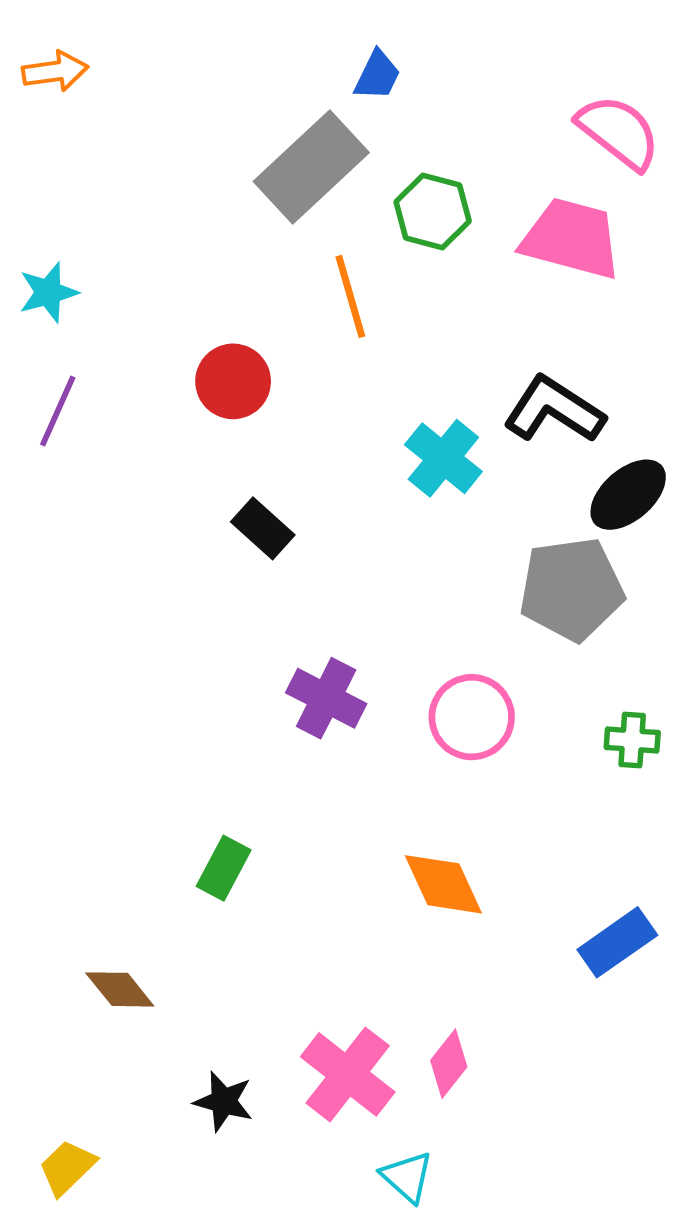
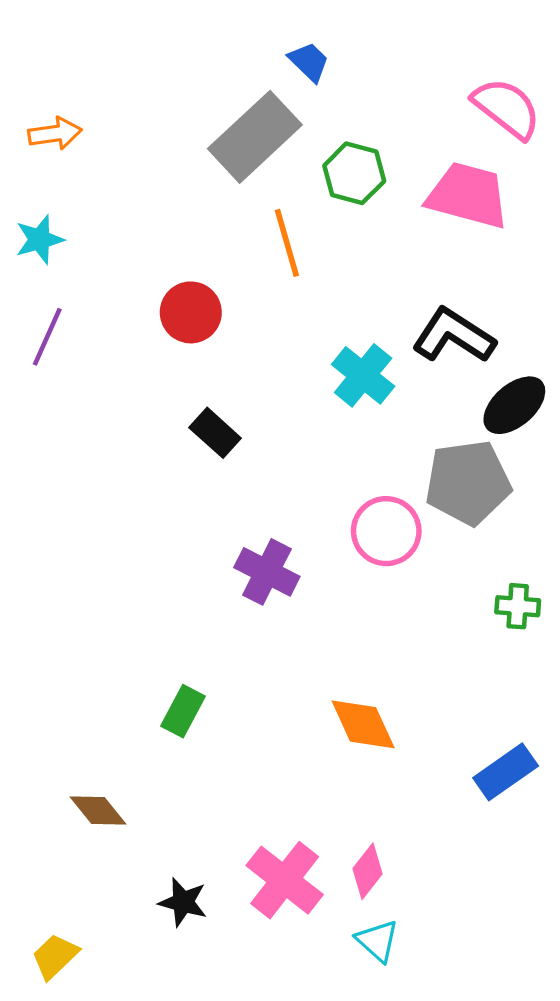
orange arrow: (55, 71) -> (55, 134), moved
blue trapezoid: (377, 75) -> (309, 62), turned -72
pink circle: (472, 717) -> (386, 531), moved
cyan triangle: (407, 1177) -> (377, 941), moved

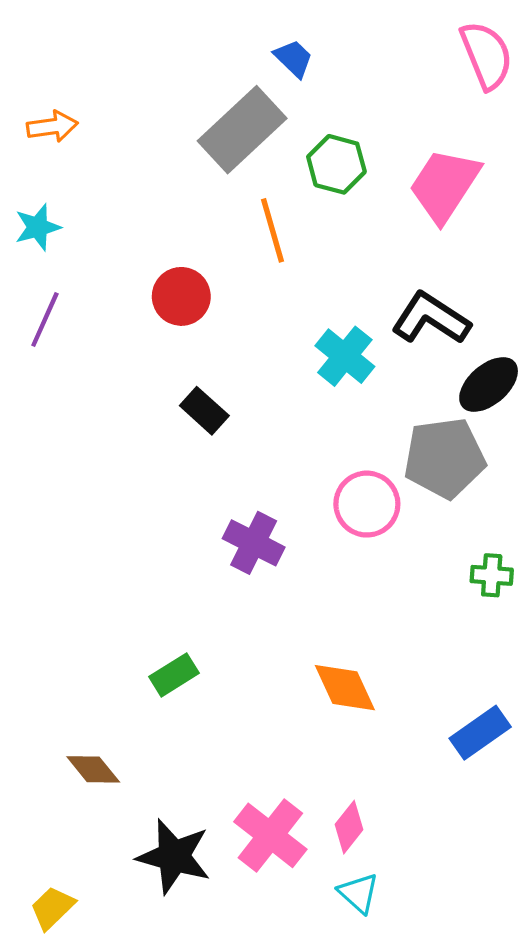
pink semicircle: (507, 108) -> (486, 55), moved, turned 30
pink trapezoid: (468, 195) -> (444, 185), turned -72
green rectangle: (183, 711) -> (174, 675), turned 30
black star: (183, 902) -> (174, 856), size x1.6

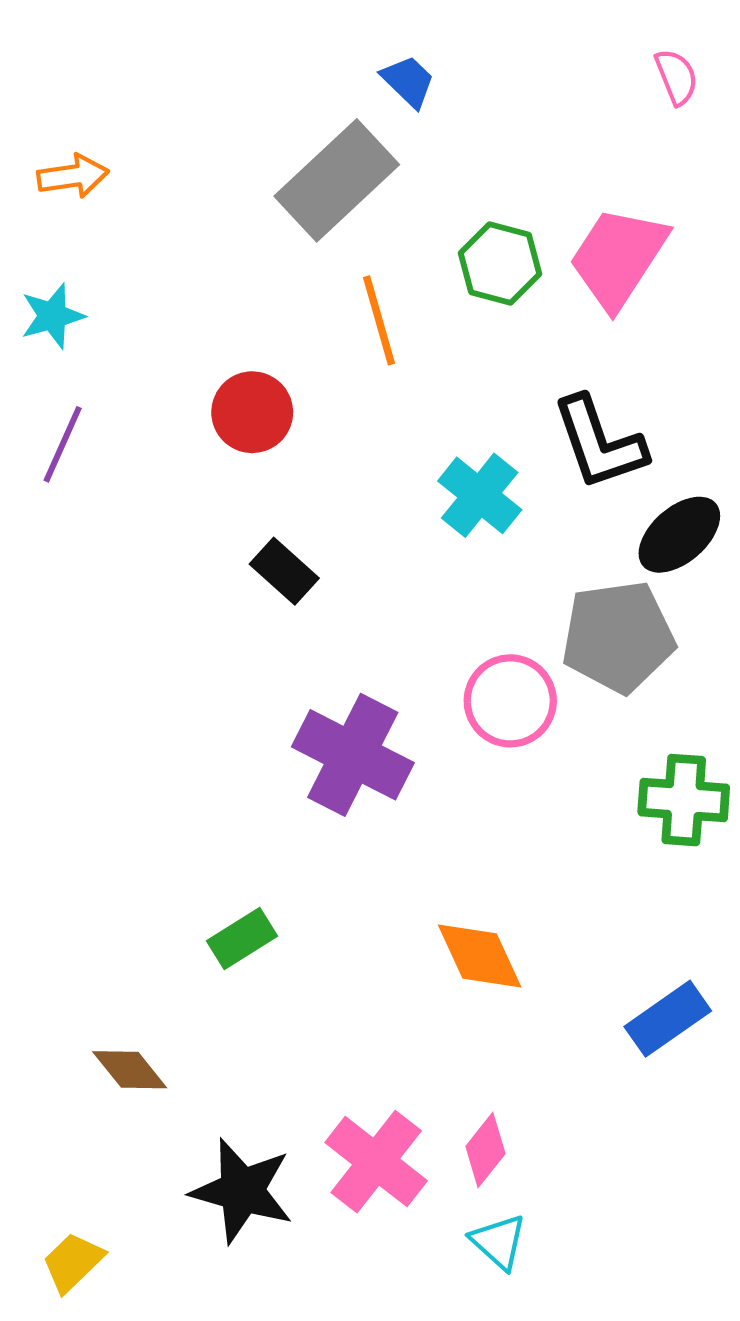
pink semicircle: (486, 55) -> (676, 77), size x0.6
green hexagon: (336, 164) -> (500, 264), moved
black L-shape: (431, 318) -> (599, 443), turned -142
purple cross: (254, 543) -> (353, 755), size x1.4
green cross: (492, 575) -> (684, 800), size x1.5

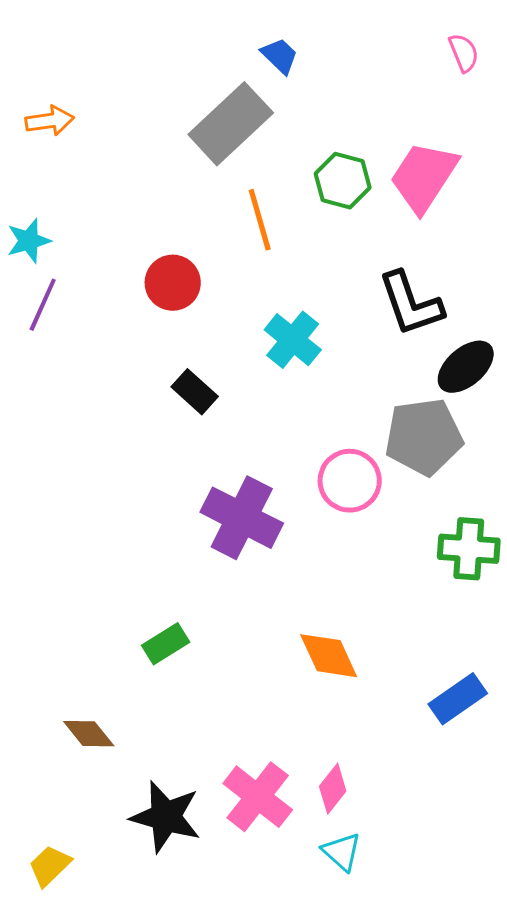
cyan star: (52, 316) -> (29, 241), moved
cyan cross: (480, 495) -> (293, 340), moved

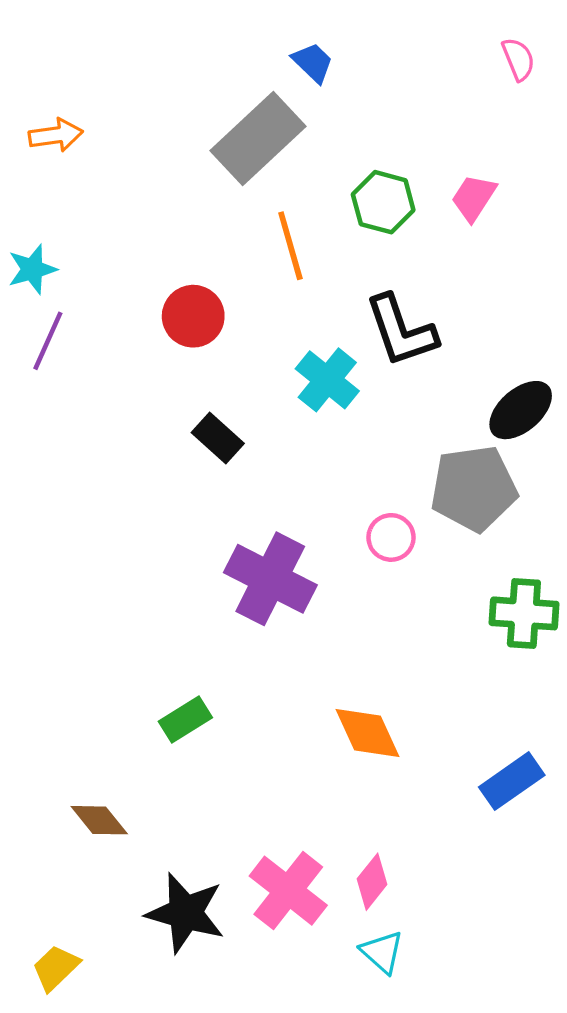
pink trapezoid: (424, 177) -> (474, 198), size x0.6
black L-shape: (411, 304) -> (401, 331), moved
pink circle: (350, 481) -> (391, 537), size x0.7

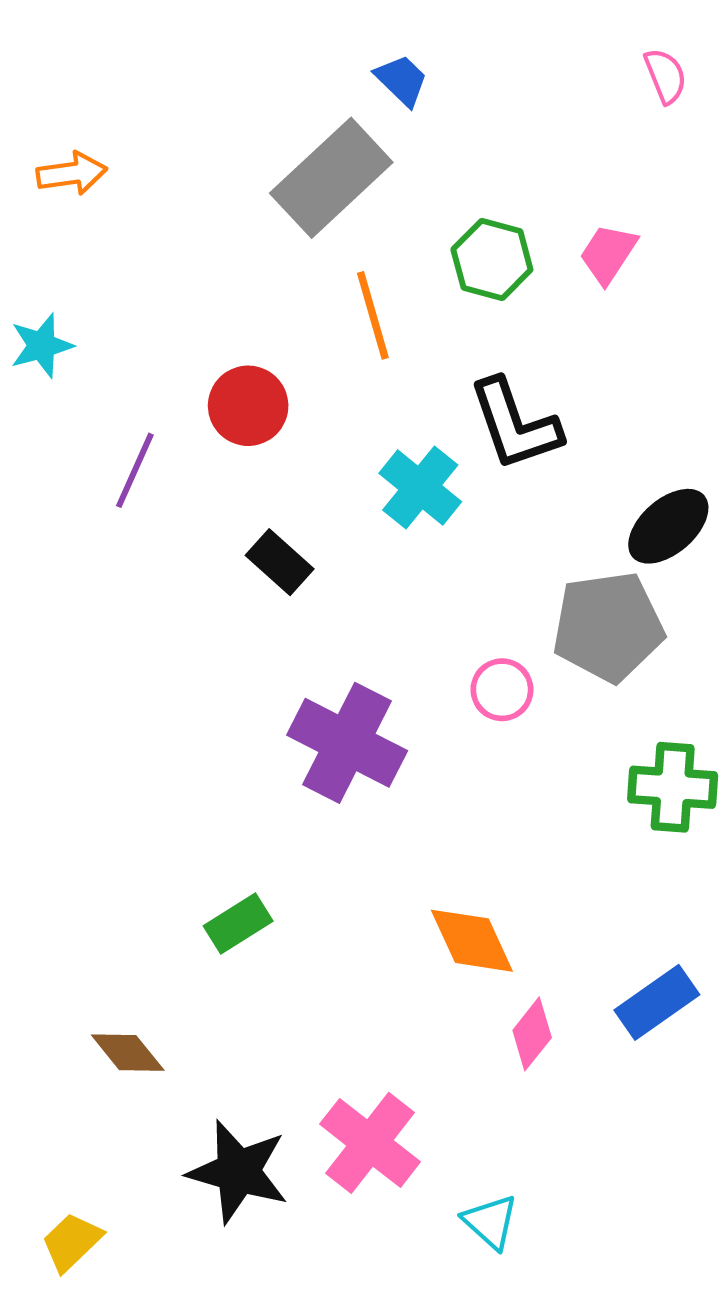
purple line: (48, 341) -> (135, 470), moved
pink diamond: (372, 882) -> (532, 1034), moved

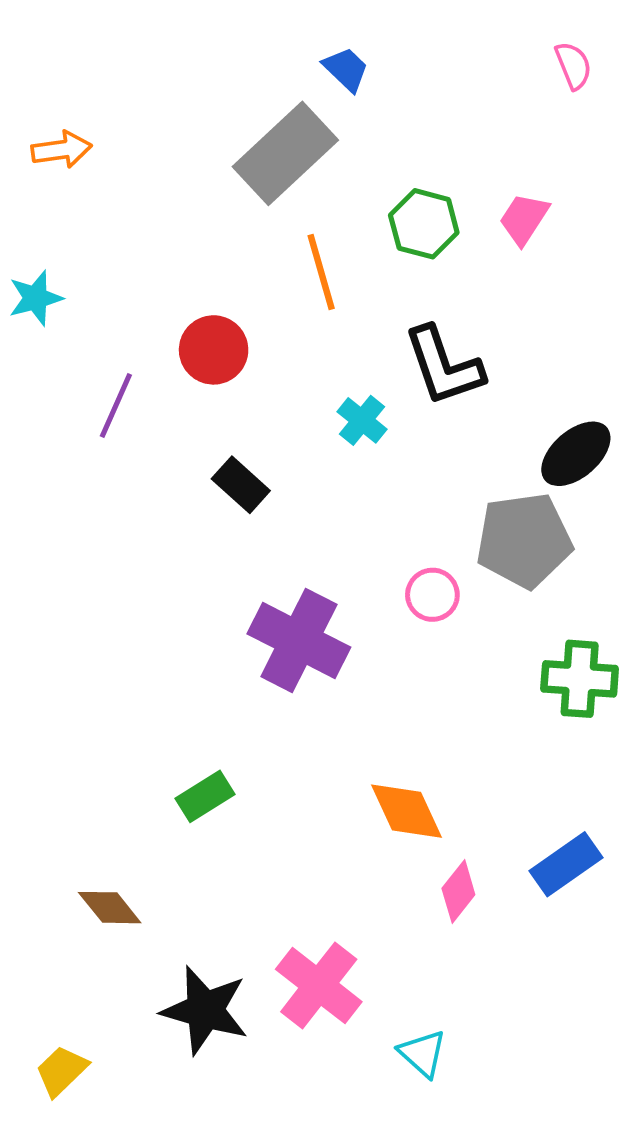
cyan cross: (420, 488) -> (362, 420), size x0.7

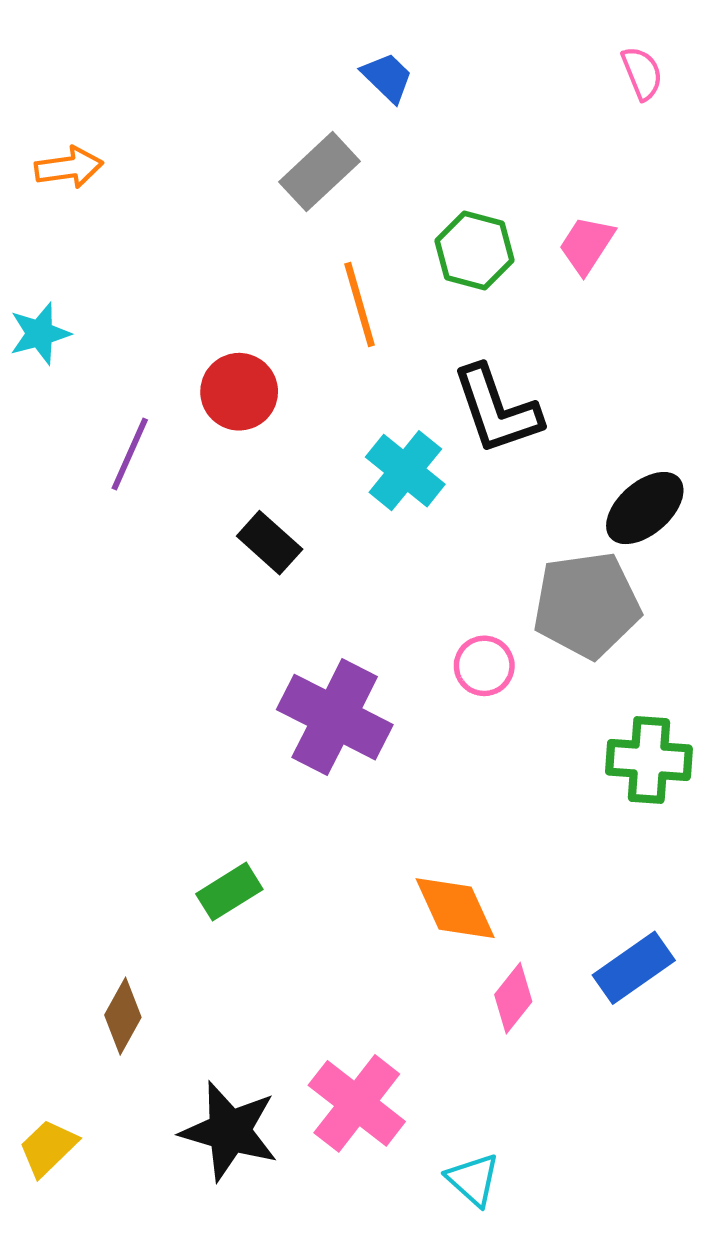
gray rectangle: (285, 153) -> (319, 172), size x0.7
cyan cross: (362, 420) -> (405, 471), size x1.4
brown diamond: (110, 908) -> (123, 1016), turned 68
yellow trapezoid: (62, 1071) -> (48, 1148), moved

